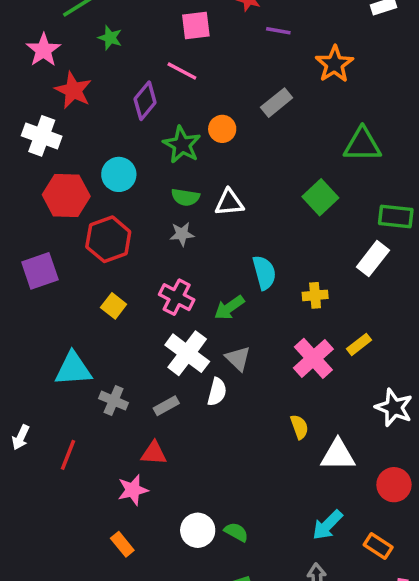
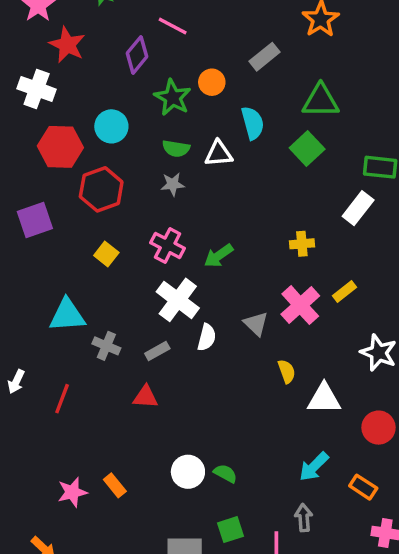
green triangle: (362, 145) -> (321, 101), moved
cyan semicircle: (264, 273) -> (253, 123), moved
gray triangle: (238, 358) -> (256, 324), moved
pink star: (133, 490) -> (72, 492), moved

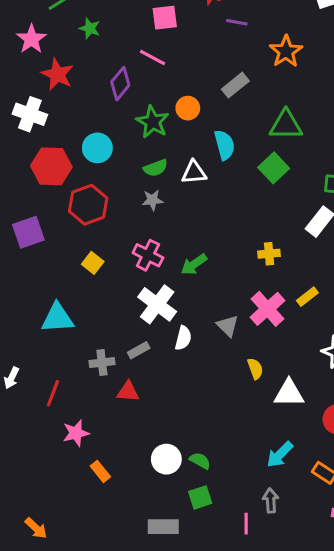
green semicircle: (176, 149) -> (156, 168), turned -30
gray cross: (106, 346) -> (102, 363), moved, turned -30
pink star: (72, 492) -> (76, 433), moved
green square: (230, 530) -> (200, 497), moved

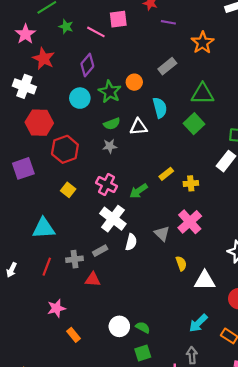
pink line: (153, 57) -> (96, 32), moved
cyan circle: (97, 148) -> (80, 98), moved
yellow rectangle: (307, 297) -> (166, 174), moved
red line: (53, 393) -> (47, 267), moved

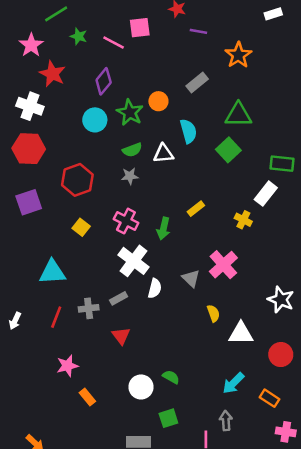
red hexagon: (39, 123) -> (29, 149), moved
yellow cross: (191, 183) -> (243, 220), moved, turned 32
green arrow: (139, 191) -> (163, 228), turned -42
red triangle: (93, 279) -> (121, 336), moved, turned 49
green semicircle: (143, 327) -> (171, 377), moved

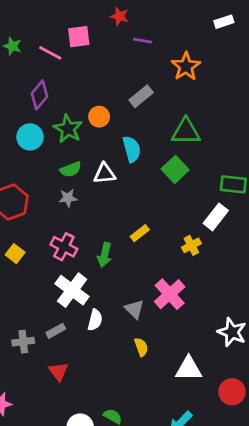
yellow cross: (243, 220) -> (191, 245), turned 35
yellow semicircle: (213, 313) -> (141, 347), moved

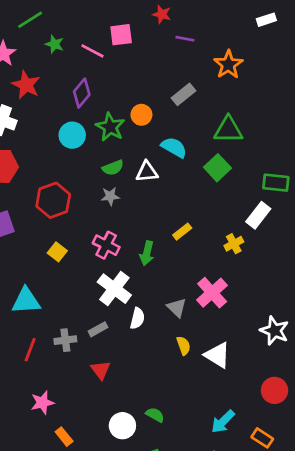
cyan semicircle: (132, 149) -> (174, 147), turned -45
white triangle: (189, 369) -> (217, 355), moved, turned 32

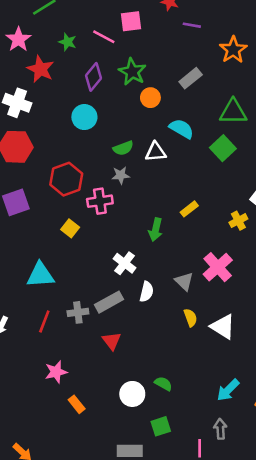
green star: (55, 44) -> (68, 42), moved
green star: (110, 127) -> (132, 72), moved
pink cross: (106, 245) -> (100, 201), moved, turned -35
white cross: (114, 289) -> (125, 263), size x0.7
gray rectangle: (98, 329) -> (109, 302), size x1.5

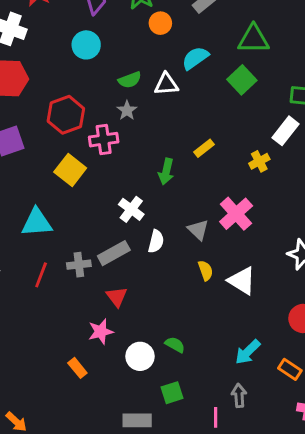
cyan semicircle: (181, 129) -> (195, 58), turned -65
gray star: (121, 175) -> (127, 110), turned -30
yellow square: (70, 228) -> (70, 170), size x1.5
pink star: (56, 372) -> (101, 332), moved

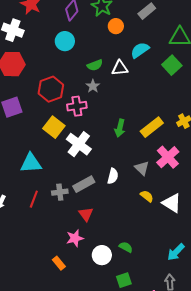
yellow rectangle: (204, 148) -> (152, 127), moved, size x1.6
white cross: (131, 209) -> (79, 144), moved, size x1.4
yellow semicircle: (205, 270) -> (147, 196), turned -32

